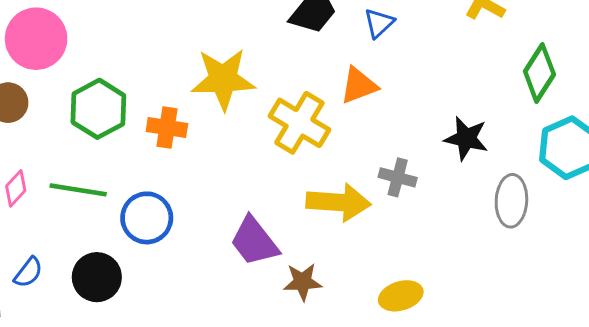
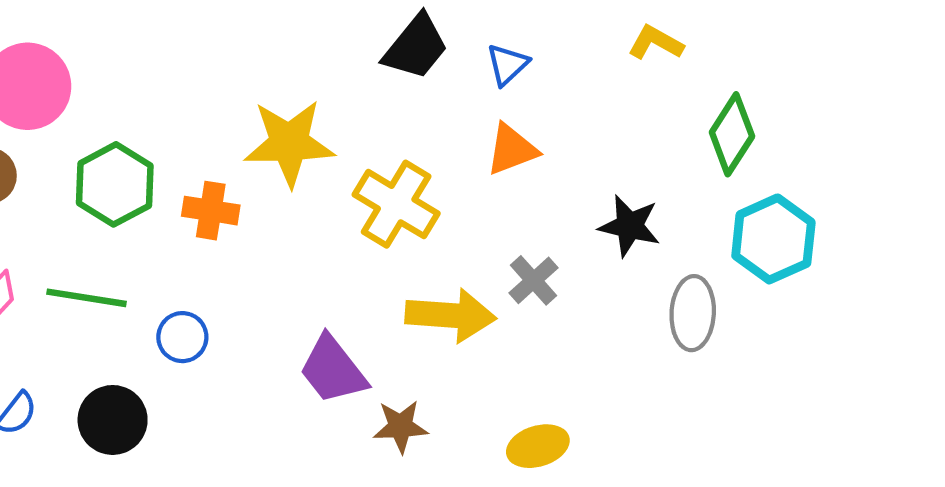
orange triangle: (359, 85) -> (512, 150), moved
gray cross: (398, 177) -> (533, 280), turned 33
blue circle: (147, 218) -> (182, 337), size x0.7

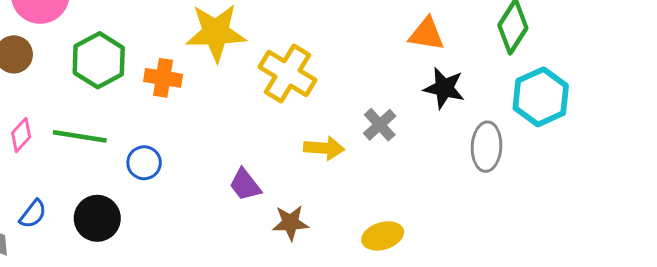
orange triangle: (512, 150) -> (427, 34), moved, turned 30
yellow arrow: (451, 315) -> (324, 148), size x0.7
purple trapezoid: (333, 370) -> (245, 185), size x0.7

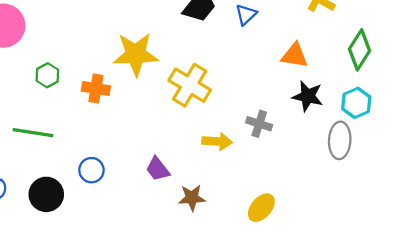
green hexagon: (99, 60) -> (47, 75), size x0.6
cyan hexagon: (541, 97) -> (356, 103), moved, size x0.7
gray cross: (380, 125) -> (259, 124), turned -30
blue circle: (144, 163) -> (91, 170), moved
yellow ellipse: (383, 236) -> (261, 208), turned -32

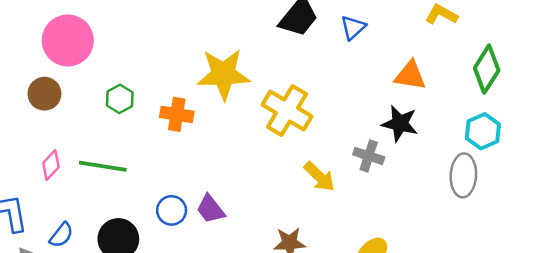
black star: (308, 96) -> (400, 123), moved
yellow arrow: (217, 141) -> (319, 177), turned 40
purple trapezoid: (158, 169) -> (210, 209), moved

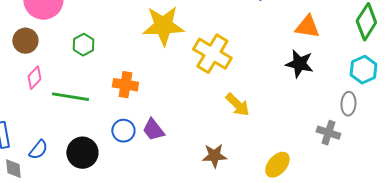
orange cross: (177, 114) -> (125, 85), moved
gray cross: (369, 156) -> (328, 133), moved
pink diamond: (51, 165) -> (34, 78), moved
gray ellipse: (463, 175) -> (348, 104), size x0.7

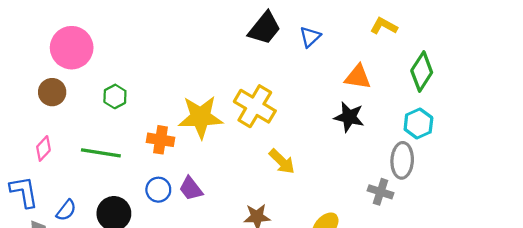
yellow star: (163, 26) -> (201, 117), moved
pink diamond: (34, 78) -> (43, 148), moved
gray ellipse: (348, 104) -> (402, 160), size x1.4

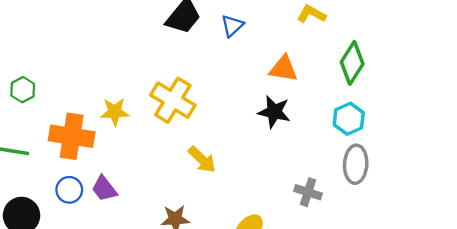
yellow star: (201, 117) -> (115, 112), size x0.6
orange cross: (160, 140) -> (72, 136), size x1.5
gray ellipse: (402, 160) -> (356, 164), moved

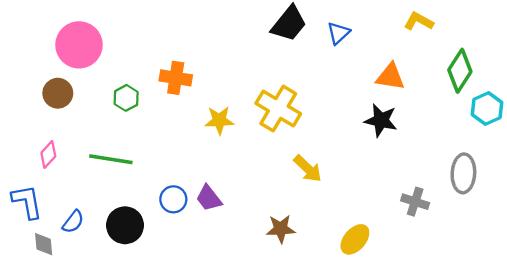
cyan hexagon: (349, 119) -> (487, 109), moved
orange cross: (72, 136) -> (176, 78), moved, size x0.7

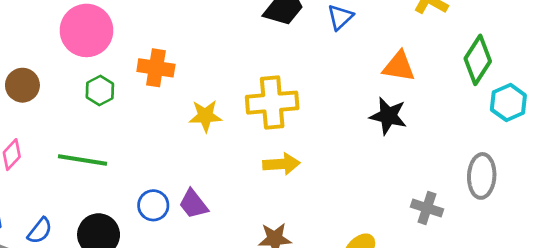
pink circle: (79, 45) -> (87, 30), moved
yellow cross: (278, 109) -> (272, 103), turned -36
yellow arrow: (308, 169) -> (281, 164), moved, turned -48

